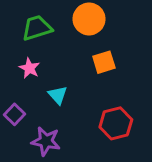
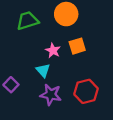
pink star: (29, 68) -> (53, 50), moved
purple star: (46, 141) -> (51, 95), moved

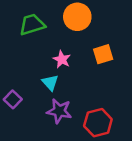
orange square: (77, 46) -> (103, 54), moved
red hexagon: (86, 91) -> (98, 123), moved

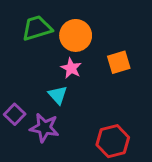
orange circle: (77, 17) -> (76, 35), moved
purple star: (59, 111) -> (44, 128), moved

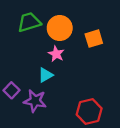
orange square: (119, 62) -> (94, 39), moved
cyan triangle: (58, 95) -> (46, 75), turned 42

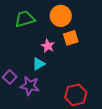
orange circle: (60, 28) -> (61, 16), moved
orange square: (94, 39) -> (71, 38), moved

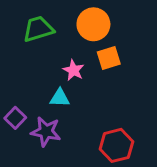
cyan triangle: (39, 64) -> (60, 98), turned 32

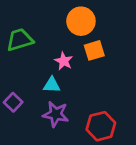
green trapezoid: (38, 29) -> (20, 40), moved
purple star: (46, 132) -> (56, 114), moved

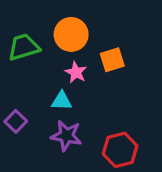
orange circle: (81, 21) -> (71, 34), moved

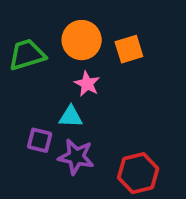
orange square: (112, 60) -> (129, 49), moved
purple square: (16, 121) -> (40, 140), moved, turned -30

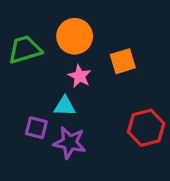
orange square: (129, 49) -> (123, 61), moved
red hexagon: (138, 173) -> (146, 128), moved

